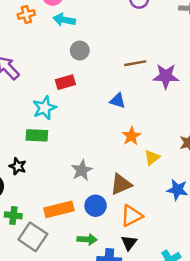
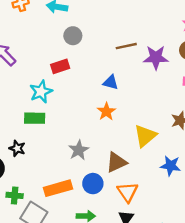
orange star: (131, 136) -> (106, 112), moved
yellow triangle: (152, 158) -> (145, 136), size x1.5
orange triangle: (131, 216) -> (128, 192), turned -35

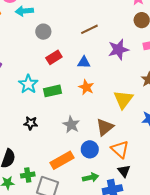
purple star: (156, 57) -> (118, 50), moved
red rectangle: (60, 66) -> (54, 57), moved
green rectangle: (35, 118) -> (52, 91), moved
black star: (17, 148) -> (31, 123), moved

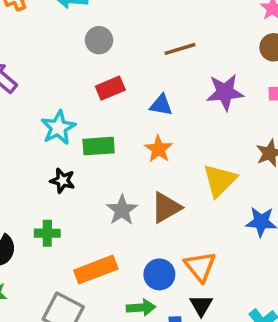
black star: (31, 123) -> (62, 181), moved
brown triangle: (105, 127) -> (166, 207), moved
blue circle: (90, 149) -> (159, 274), moved
green cross: (28, 175) -> (47, 233), moved

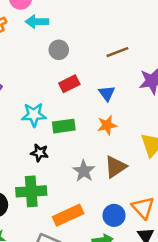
blue triangle: (161, 105) -> (107, 93), turned 48
cyan star: (58, 128) -> (34, 115), turned 30
orange star: (158, 149) -> (107, 125), turned 30
green cross: (47, 233) -> (31, 191), size x1.6

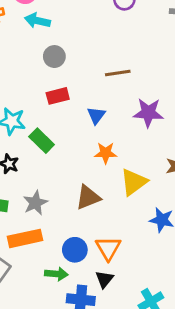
orange star: (107, 125) -> (106, 153), moved
green rectangle: (64, 126) -> (42, 141), turned 40
gray star: (84, 171) -> (35, 203), moved

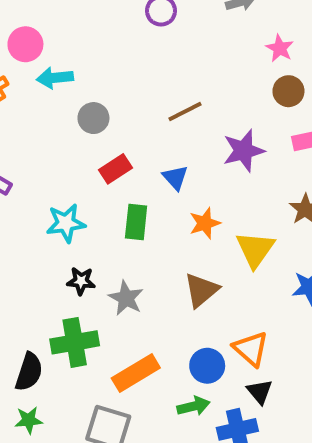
green rectangle: (42, 141) -> (136, 222), moved, turned 70
gray star: (35, 203) -> (126, 298), moved

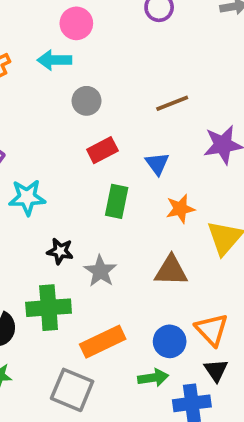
pink circle: (25, 44) -> (76, 23), moved
cyan star: (66, 223) -> (27, 197), moved
brown triangle: (201, 290) -> (171, 271), turned 36

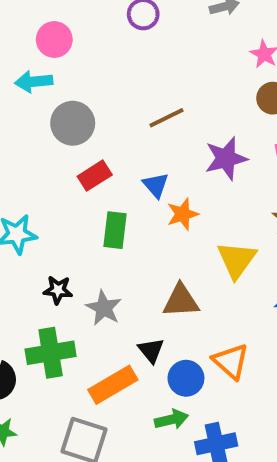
gray circle: (87, 101) -> (73, 123), size x1.4
orange star: (180, 209) -> (183, 214), moved
black triangle: (216, 370) -> (151, 350), moved

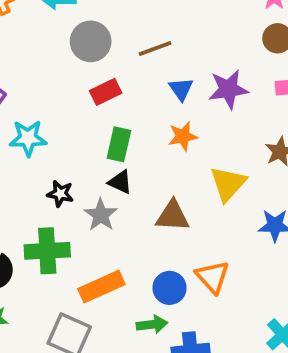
brown line: (166, 118) -> (155, 48), moved
blue triangle: (156, 185) -> (181, 89), moved
black triangle: (151, 350) -> (120, 182), moved, turned -32

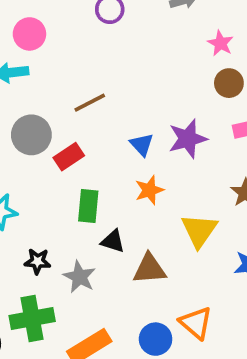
gray circle: (91, 41) -> (31, 135), moved
brown line: (155, 48) -> (90, 103), moved
black triangle: (120, 182) -> (113, 241), moved

